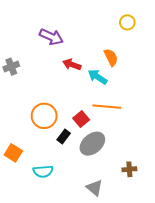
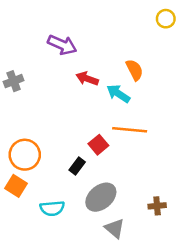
yellow circle: (127, 22) -> (166, 19), moved
orange circle: (44, 116) -> (25, 155), moved
gray ellipse: (92, 144) -> (101, 197), moved

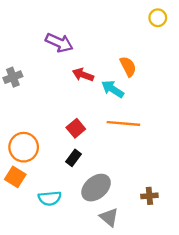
red square: (98, 145) -> (76, 128), moved

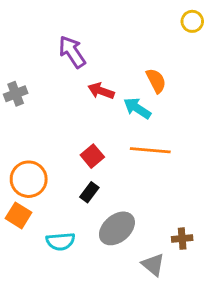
purple arrow: (59, 43) -> (72, 52), turned -148
gray triangle: (109, 217) -> (153, 265), moved

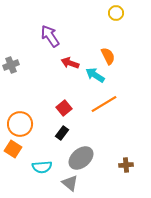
yellow circle: (192, 21) -> (116, 13), moved
orange line: (150, 150) -> (104, 104), turned -36
gray triangle: (153, 265) -> (70, 183), moved

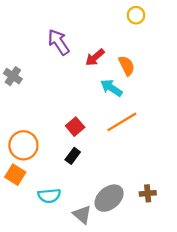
red arrow: (70, 63) -> (95, 57), moved, turned -60
gray cross: (11, 65) -> (13, 76), turned -35
gray ellipse: (81, 158) -> (109, 198), moved

